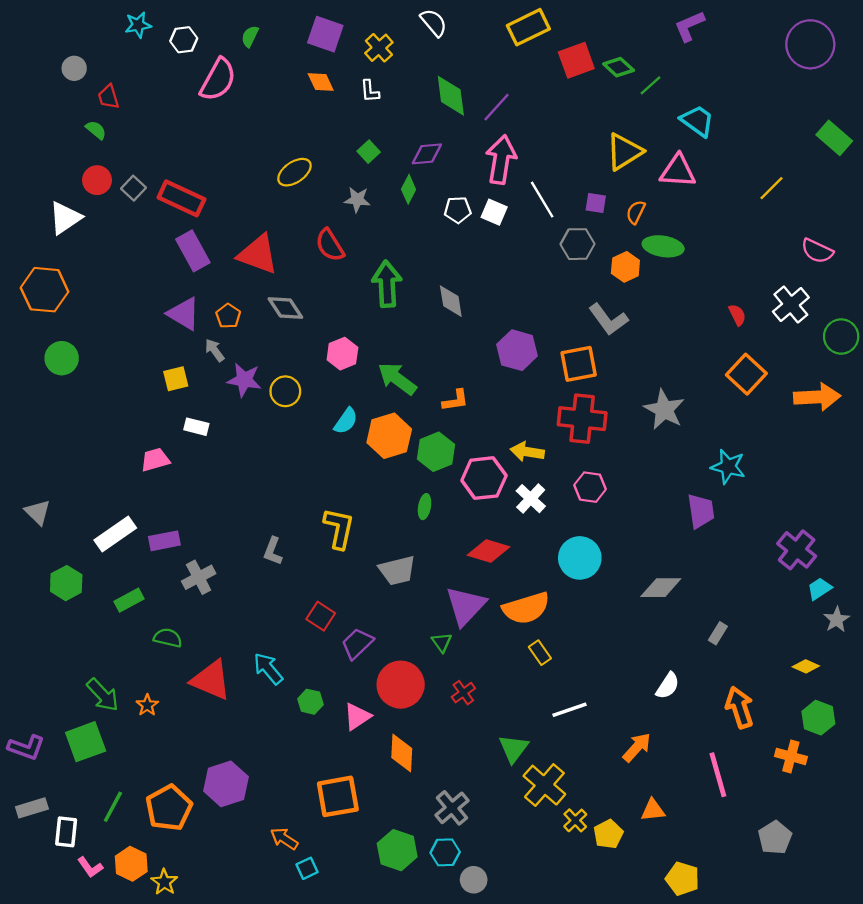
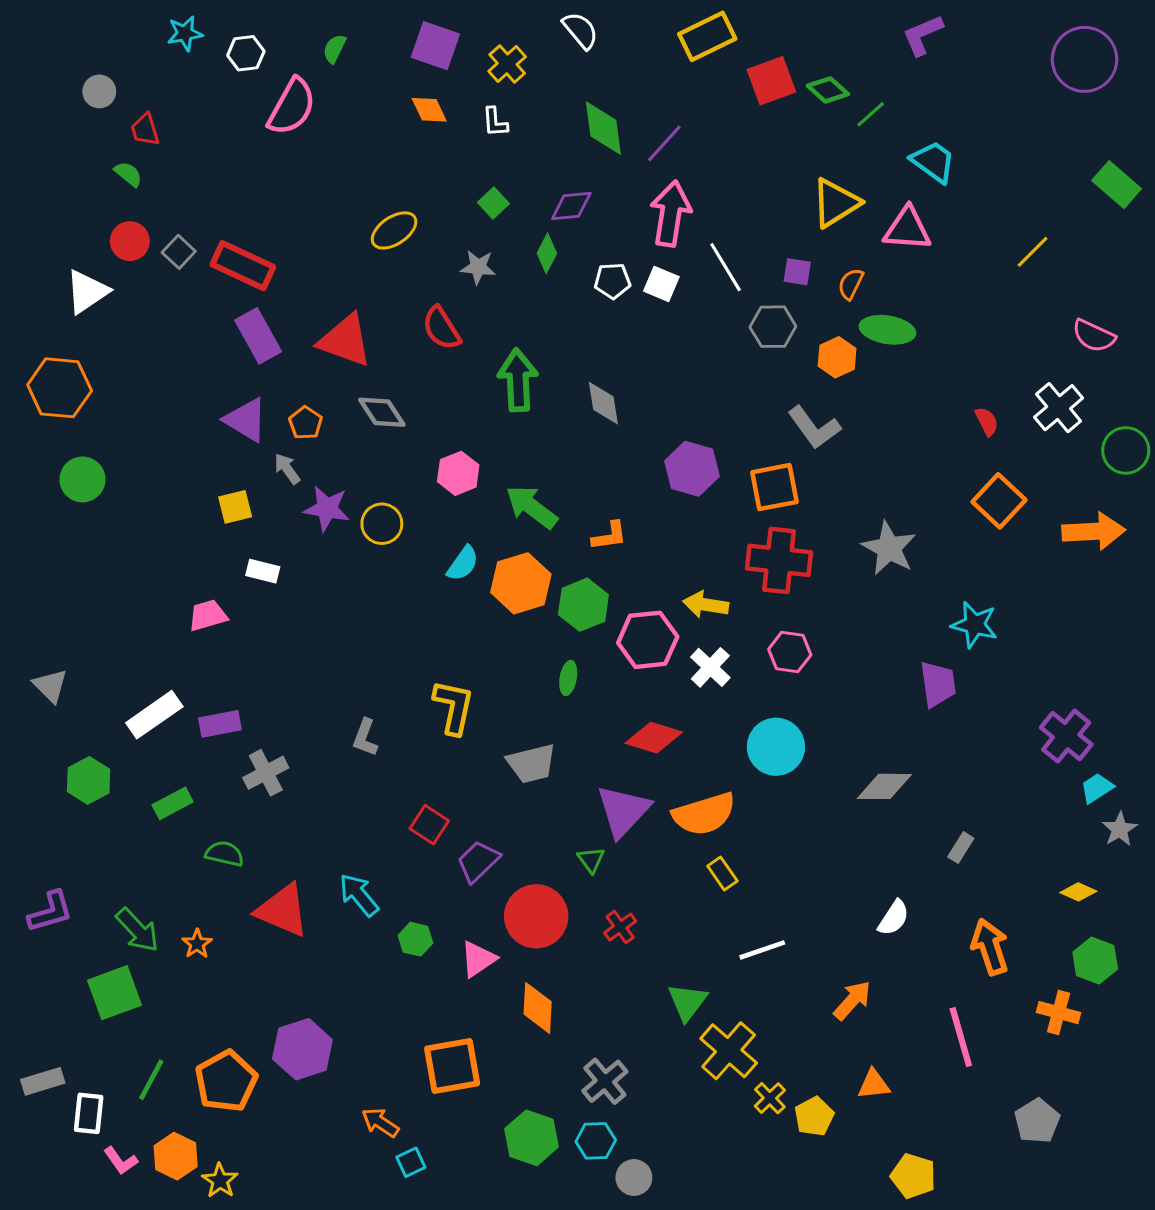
purple L-shape: (26, 747) -> (50, 912), moved, turned -36

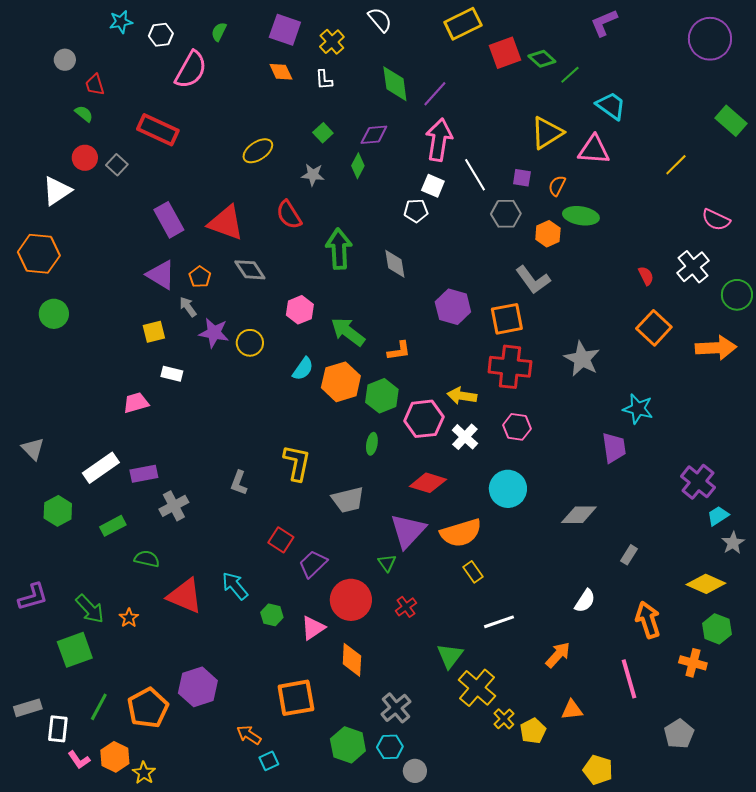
red rectangle: (243, 266) -> (158, 130), moved
white pentagon: (613, 281) -> (416, 211), moved
yellow diamond: (1078, 892) -> (706, 584), size x1.6

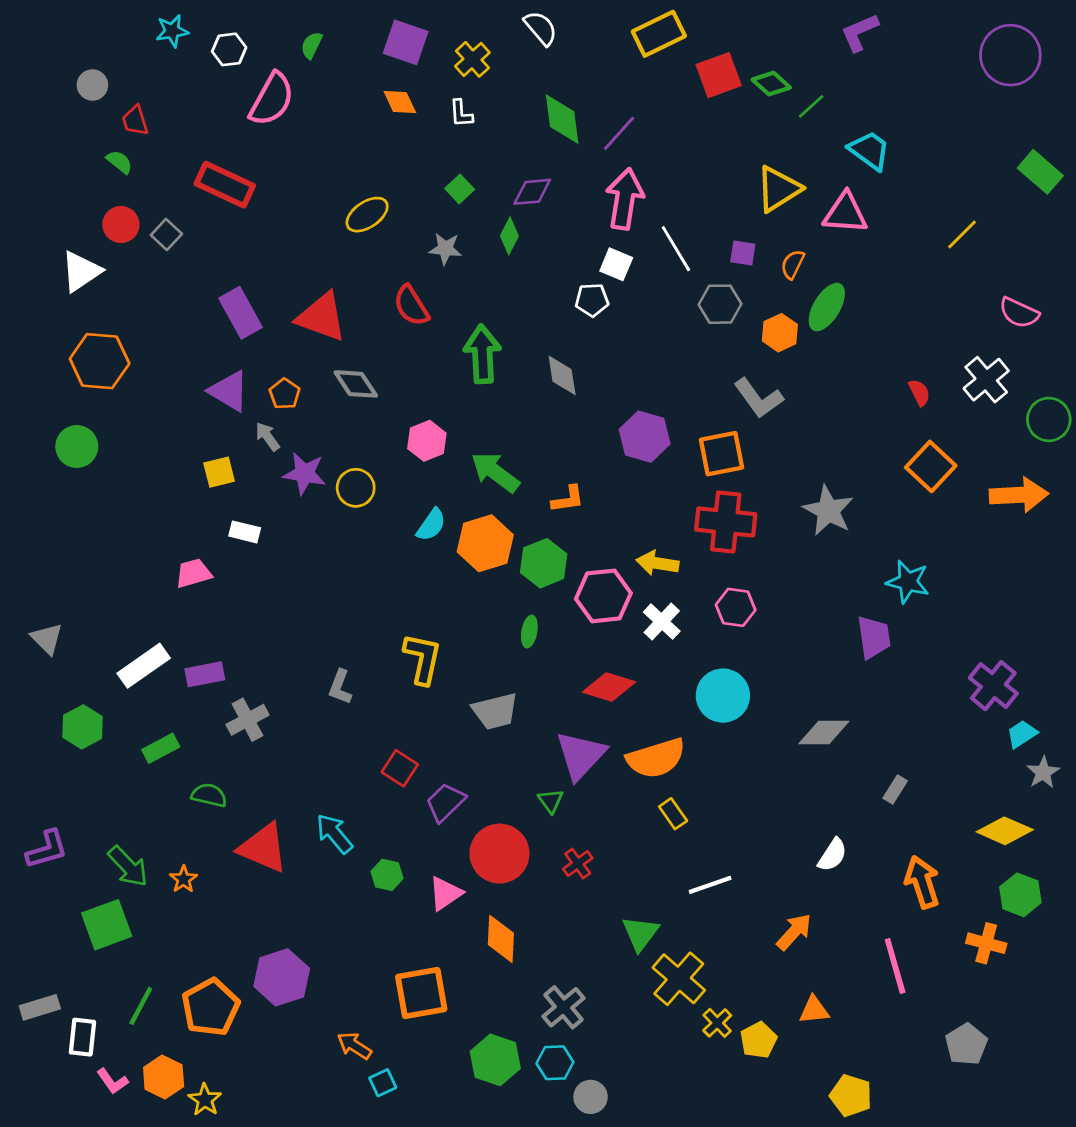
green ellipse: (581, 216) -> (827, 307), turned -68
orange hexagon: (39, 254) -> (100, 361), moved

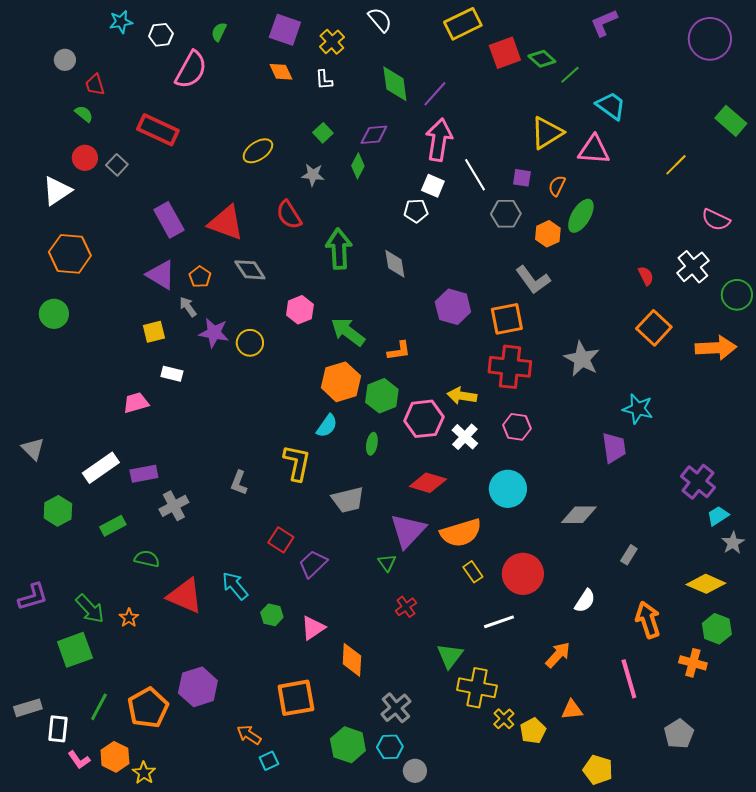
cyan semicircle: (431, 525) -> (327, 426), moved
red circle: (499, 854) -> (523, 574), moved
yellow cross: (679, 979) -> (477, 688), turned -30

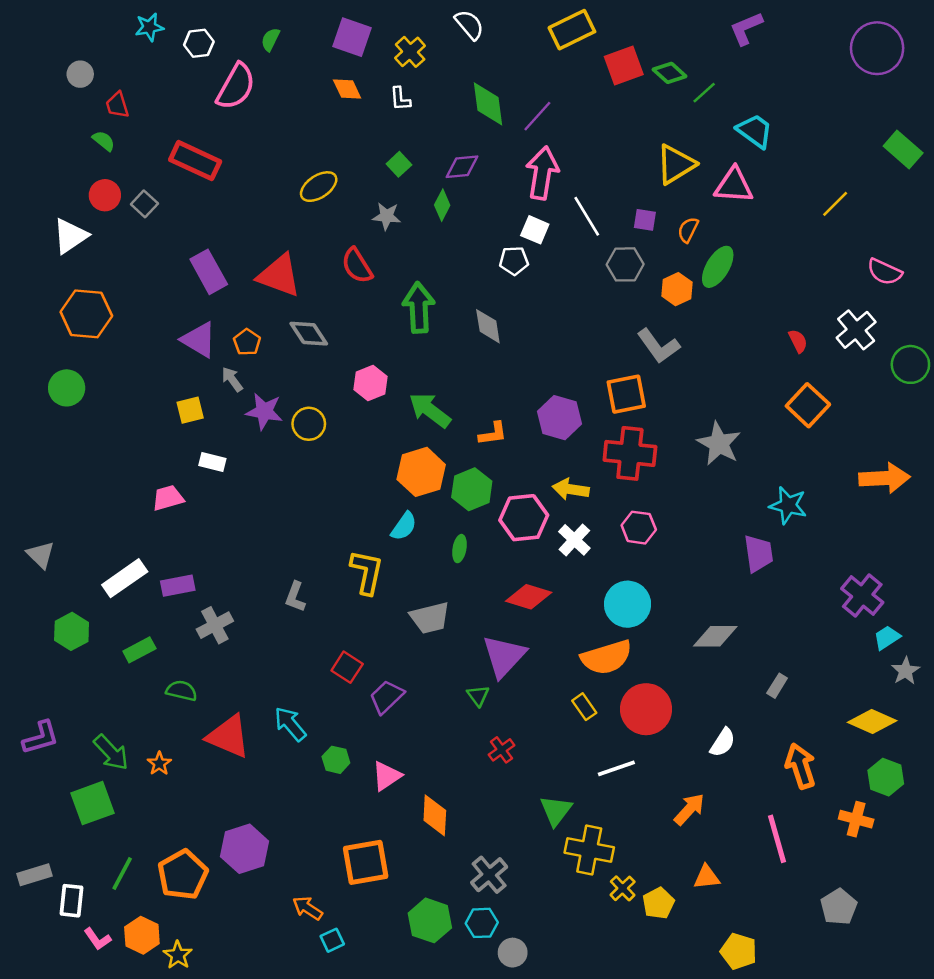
purple hexagon: (453, 307) -> (560, 418), moved
orange arrow: (716, 348) -> (885, 478), moved
orange semicircle: (461, 533) -> (607, 657), moved

